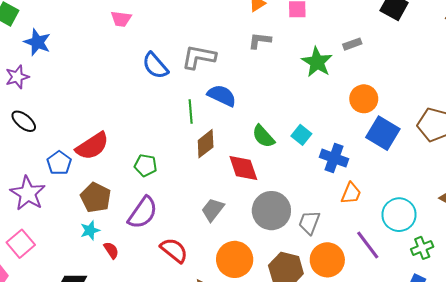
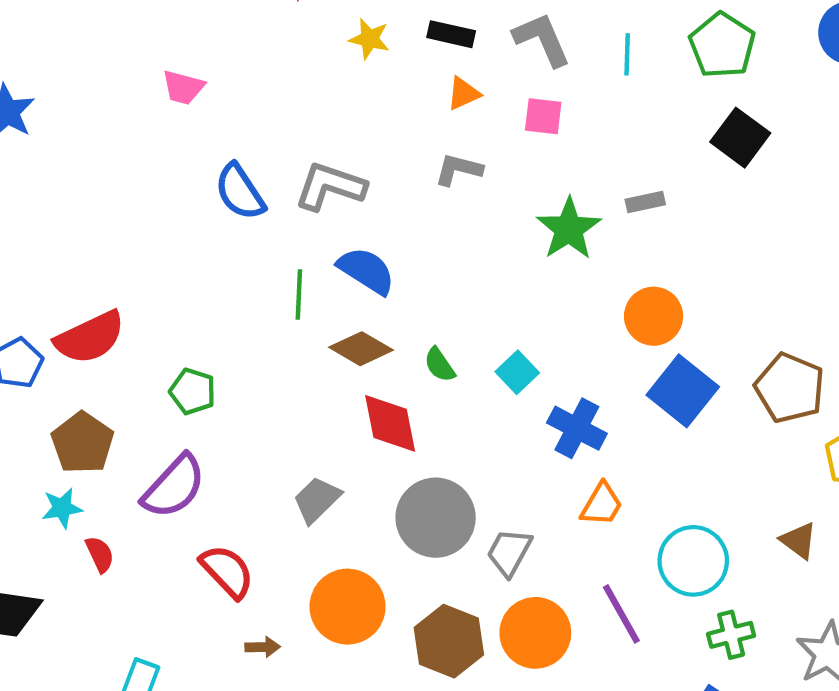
green semicircle: (263, 136) -> (440, 365), size x0.7
brown diamond: (206, 144) -> (361, 349), moved, turned 60

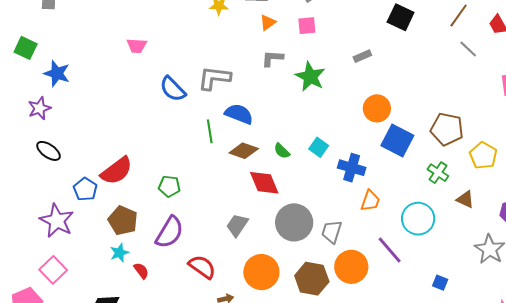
green star: (569, 229) -> (310, 77), moved
green cross: (731, 635) -> (438, 173), moved, turned -30

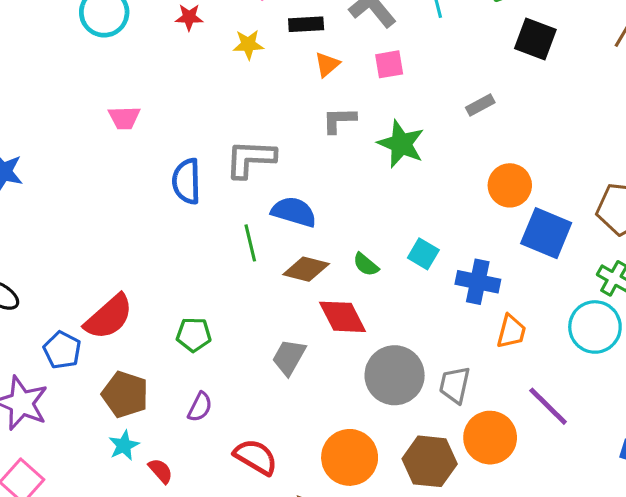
blue semicircle: (173, 89) -> (187, 181), turned 48
cyan circle: (418, 219) -> (595, 327), moved
gray trapezoid: (237, 225) -> (289, 357), moved
purple semicircle: (169, 232) -> (200, 407), size x0.6

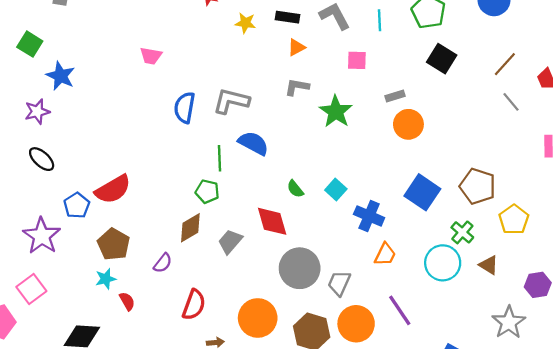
pink square: (389, 64) -> (357, 60), moved
orange circle: (510, 185) -> (408, 124), moved
brown diamond: (306, 269) -> (190, 228), moved, turned -56
green pentagon: (194, 335) -> (207, 192), moved
red semicircle: (256, 457) -> (194, 305), turned 68

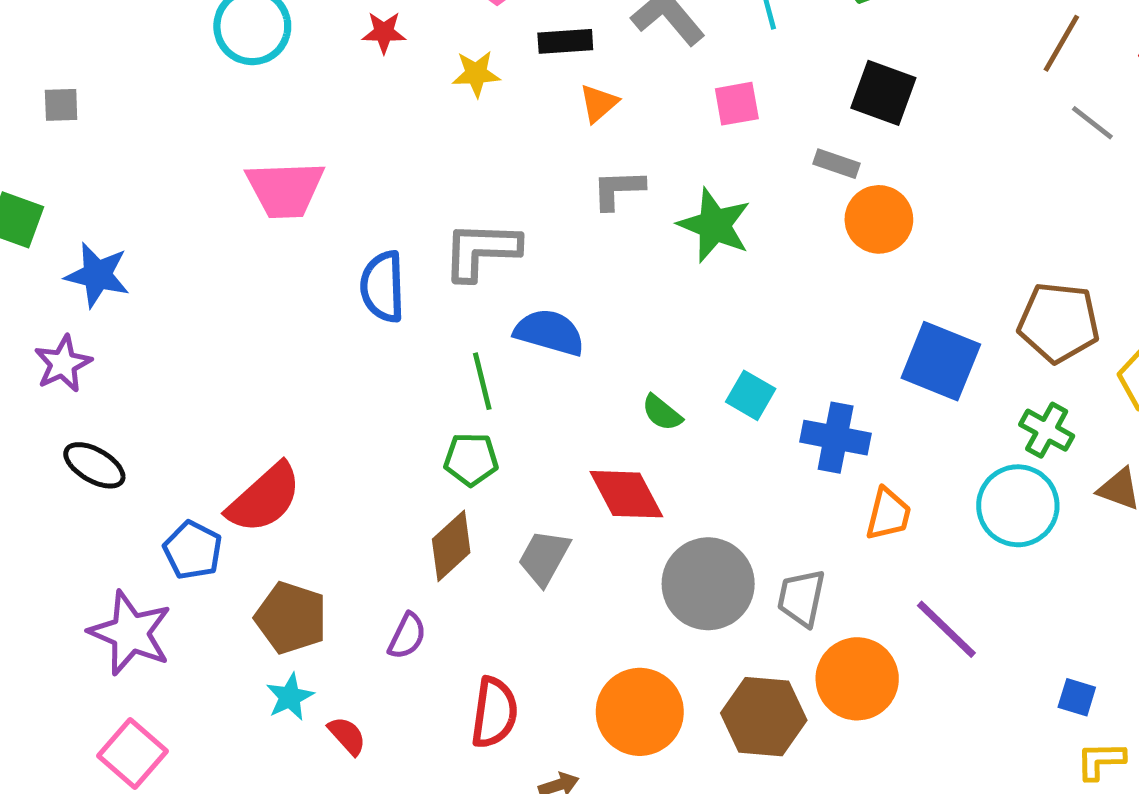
pink trapezoid: (151, 56) -> (285, 189), size x1.6
black square: (442, 59) -> (883, 93), moved
gray rectangle: (395, 96) -> (837, 164), turned 48

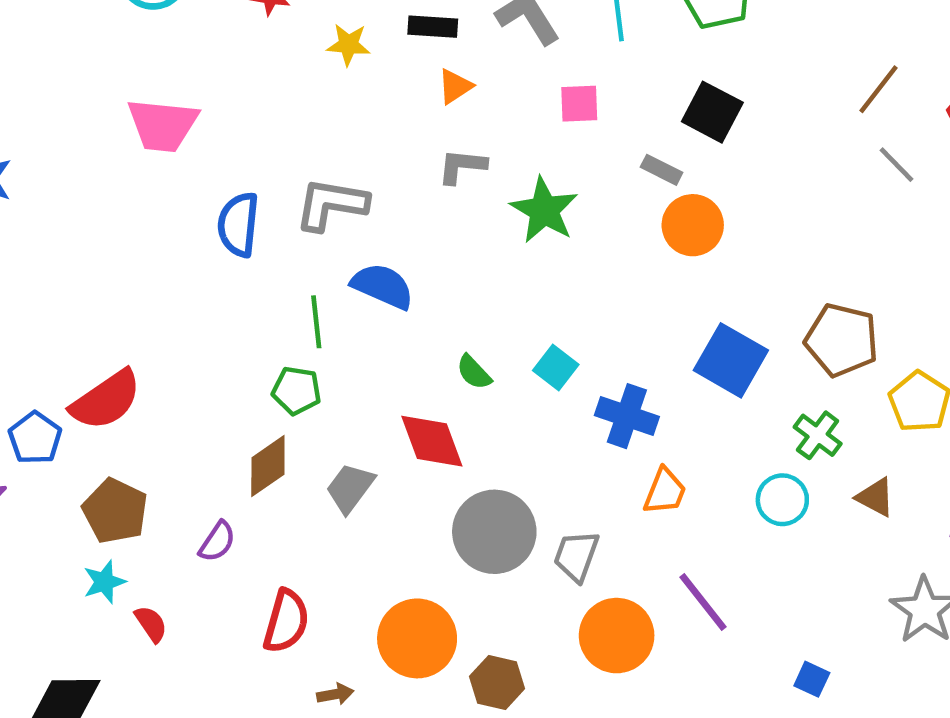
cyan circle: (1018, 506) -> (782, 500), size x0.7
brown hexagon: (764, 717) -> (497, 683), moved, size x0.7

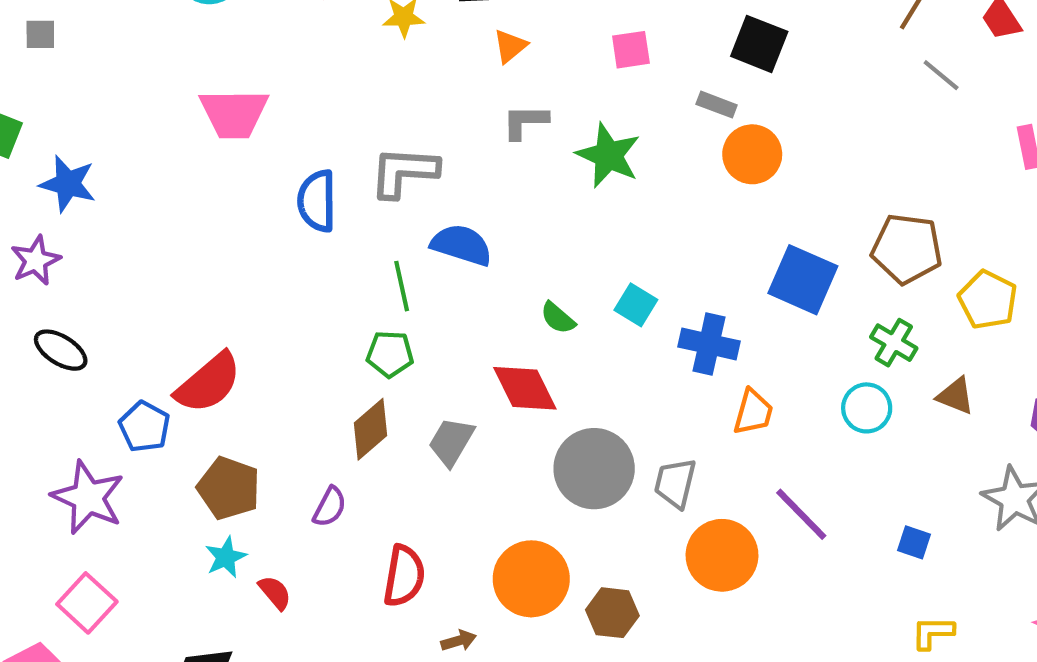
blue square: (812, 679) -> (914, 542), moved

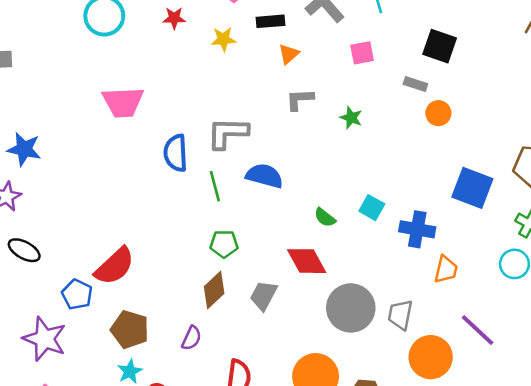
orange circle: (752, 154) -> (438, 113), size x0.7
green star: (608, 155) -> (351, 118), size x0.6
green line: (402, 286) -> (215, 186), moved

